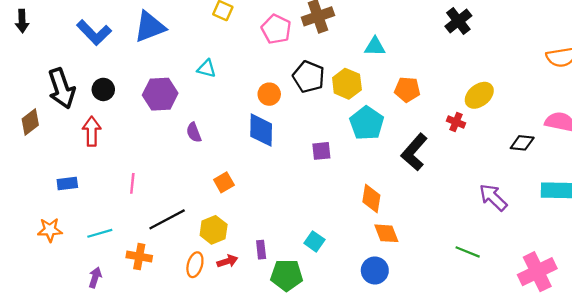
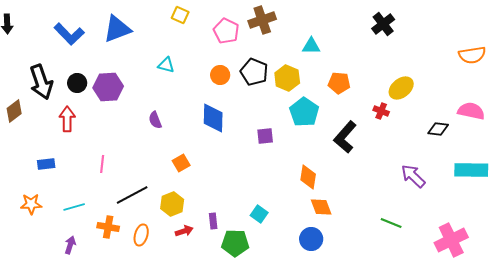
purple hexagon: (160, 94) -> (108, 87), moved
orange circle: (269, 94) -> (220, 75), moved
orange ellipse: (195, 265) -> (141, 235), moved

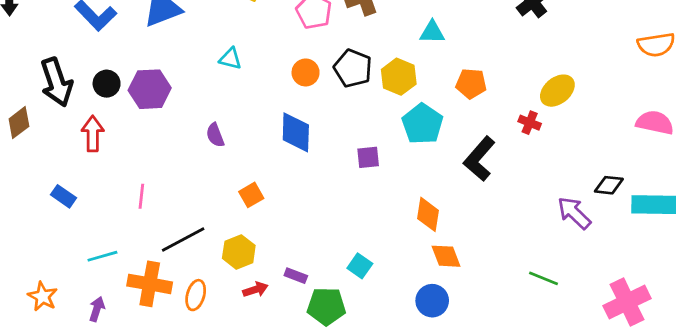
black diamond: (438, 129) -> (609, 185), moved
blue rectangle: (46, 164) -> (63, 196), turned 42
orange star: (31, 204) -> (43, 296), moved, turned 30
purple rectangle: (213, 221) -> (296, 276), turned -63
orange cross: (108, 227) -> (150, 284), size x1.4

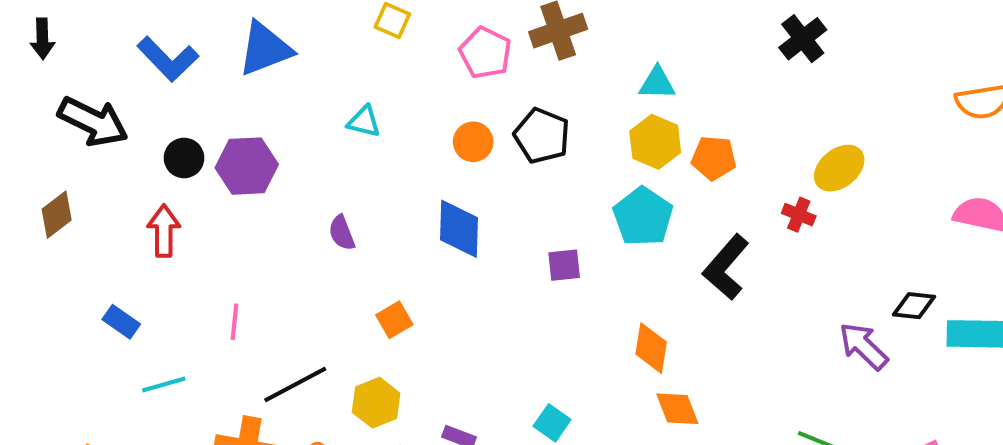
yellow hexagon: (399, 77) -> (655, 142), moved
black arrow: (56, 82) -> (93, 122), moved, turned -45
cyan line: (102, 256) -> (164, 384), moved

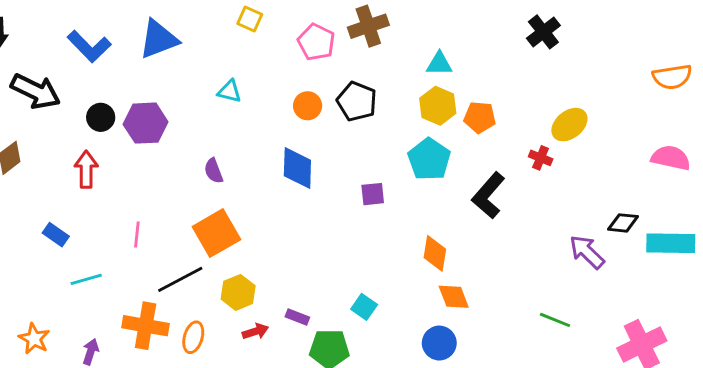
orange square: (394, 320) -> (216, 233), moved, size x1.8

